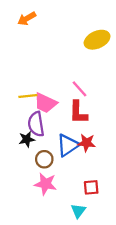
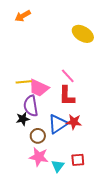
yellow ellipse: (97, 40) -> (83, 34), turned 55
cyan triangle: (78, 211) -> (58, 166), moved

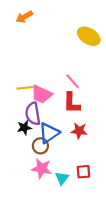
blue triangle: (58, 124) -> (49, 133), moved

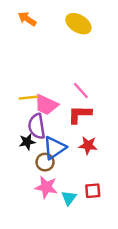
orange arrow: (24, 17) -> (27, 19), turned 63
yellow ellipse: (89, 36) -> (78, 24), moved
red L-shape: (72, 103) -> (80, 114), turned 90

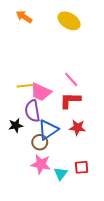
black star: (27, 142) -> (16, 125), moved

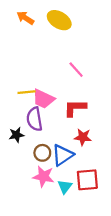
yellow ellipse: (69, 21) -> (59, 20), moved
pink line: (71, 79) -> (76, 70), moved
blue triangle: (48, 130) -> (63, 155), moved
red square: (82, 167) -> (87, 180), size x1.5

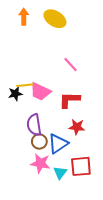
orange arrow: (25, 18) -> (24, 17), turned 56
purple semicircle: (34, 119) -> (34, 125), moved
black star: (16, 135) -> (15, 94), moved

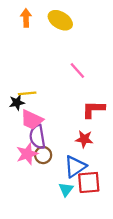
pink trapezoid: (40, 92) -> (32, 120), moved
red L-shape: (69, 100) -> (93, 109), moved
blue triangle: (58, 144) -> (75, 166), moved
pink star: (40, 163) -> (27, 154), moved, turned -30

